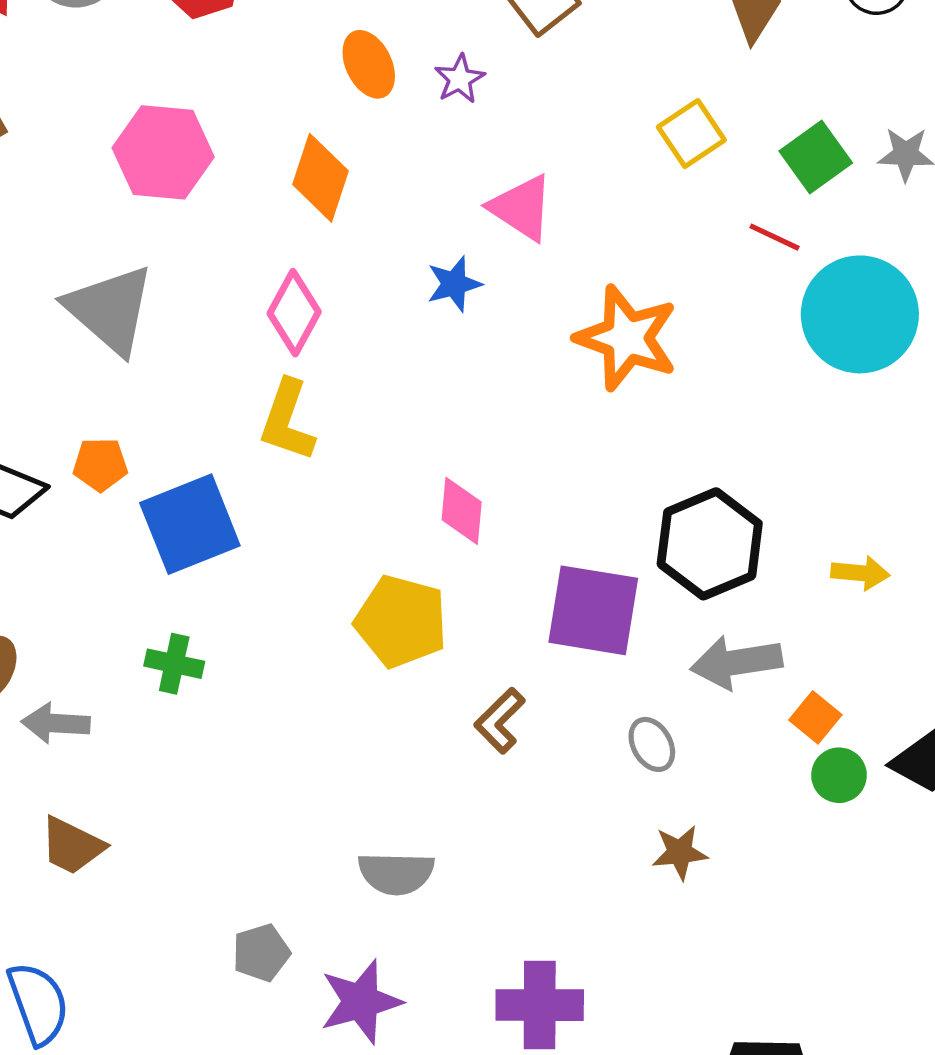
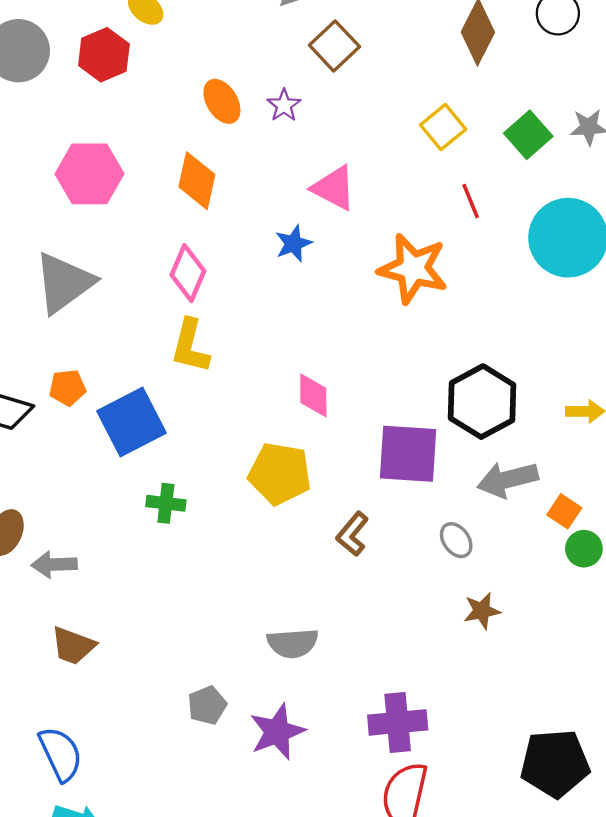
red line: (775, 237) -> (471, 201), moved, turned 48
gray triangle: (110, 309) -> (64, 283), turned 48
green cross: (174, 664) -> (166, 503), moved

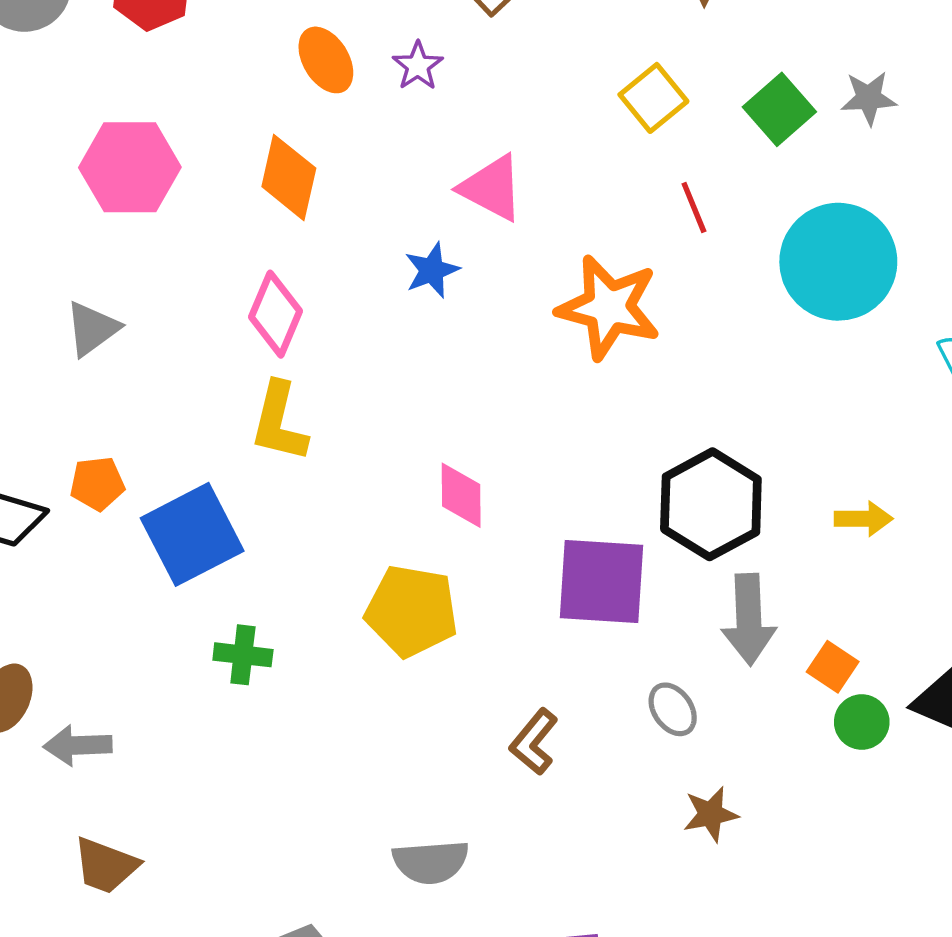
gray triangle: (64, 283) -> (92, 329), size x0.6
gray arrow: (508, 479) -> (749, 620), turned -78
brown L-shape: (352, 534) -> (534, 742), moved

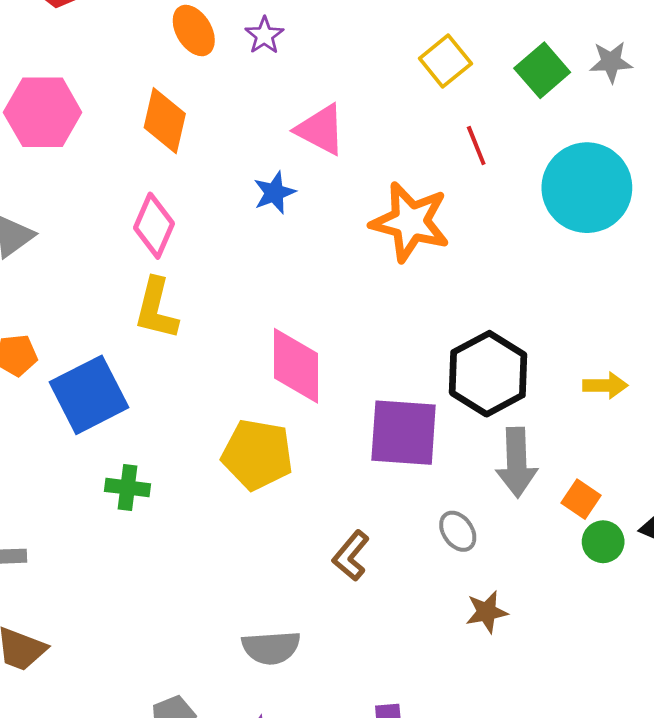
pink diamond: (461, 495) -> (296, 366), size x1.5

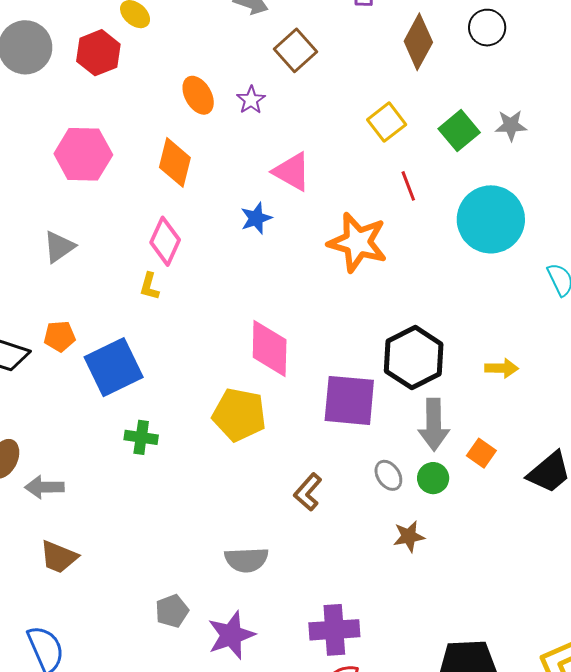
yellow L-shape: (156, 309) -> (149, 286), moved, size x0.6
green circle: (603, 542) -> (433, 478), moved

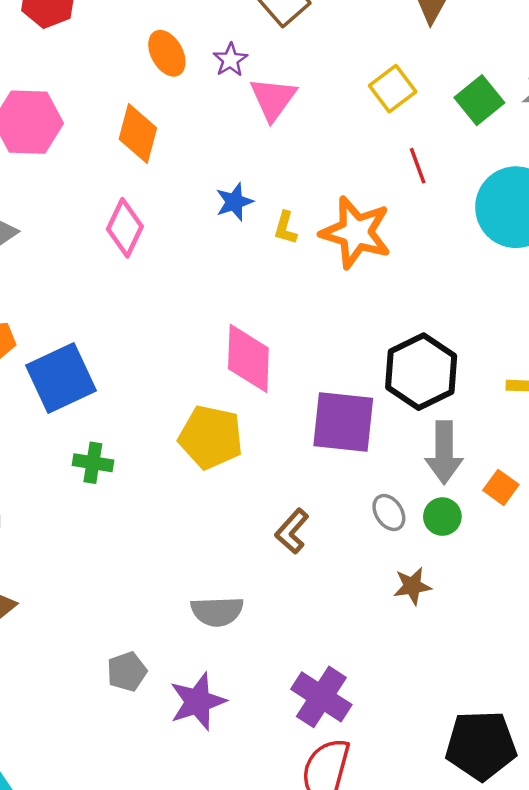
pink triangle: (292, 172) -> (273, 99), moved, turned 36
yellow L-shape: (149, 286) -> (285, 228), moved
purple cross: (334, 630) -> (321, 697), turned 36

